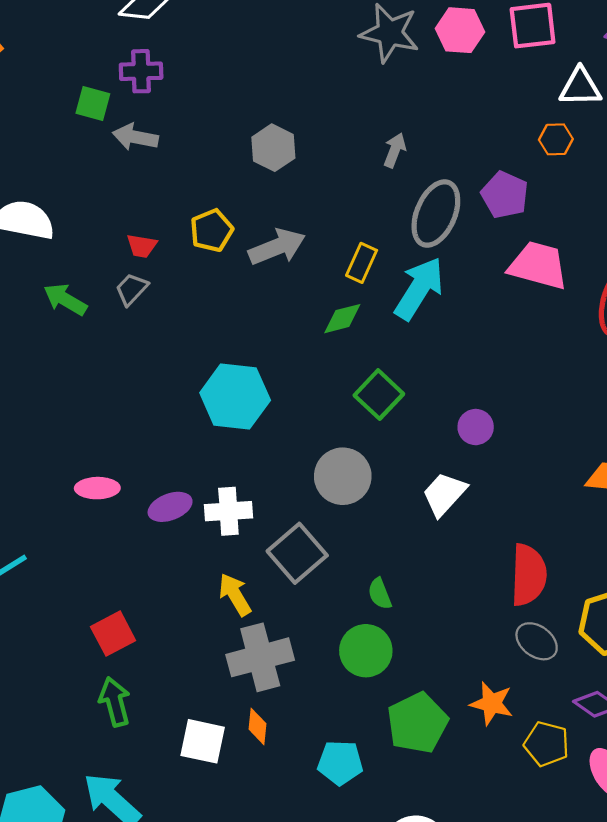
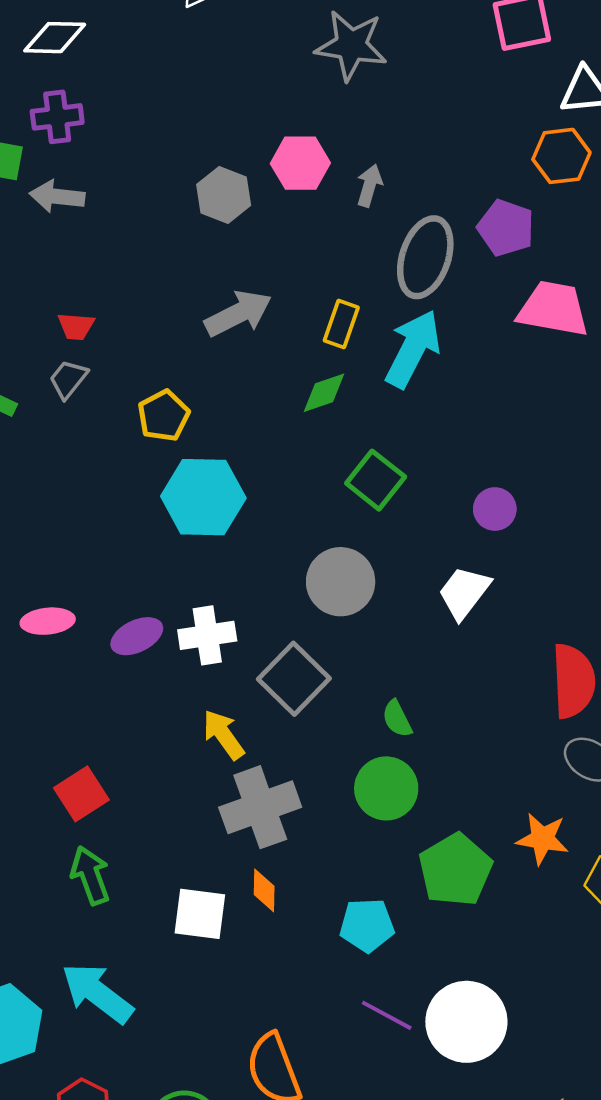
pink hexagon: (460, 30) -> (300, 163), moved
orange hexagon: (556, 139) -> (561, 156), size x1.4
yellow pentagon: (212, 230) -> (164, 416), moved

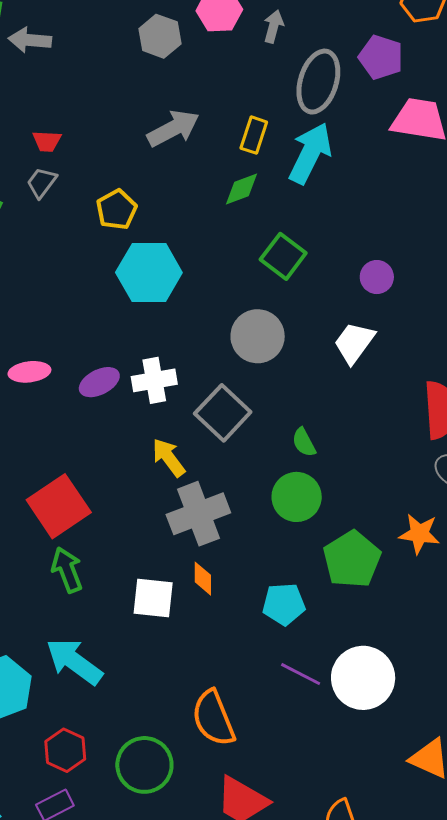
red square: (81, 794) -> (59, 506), size x1.5

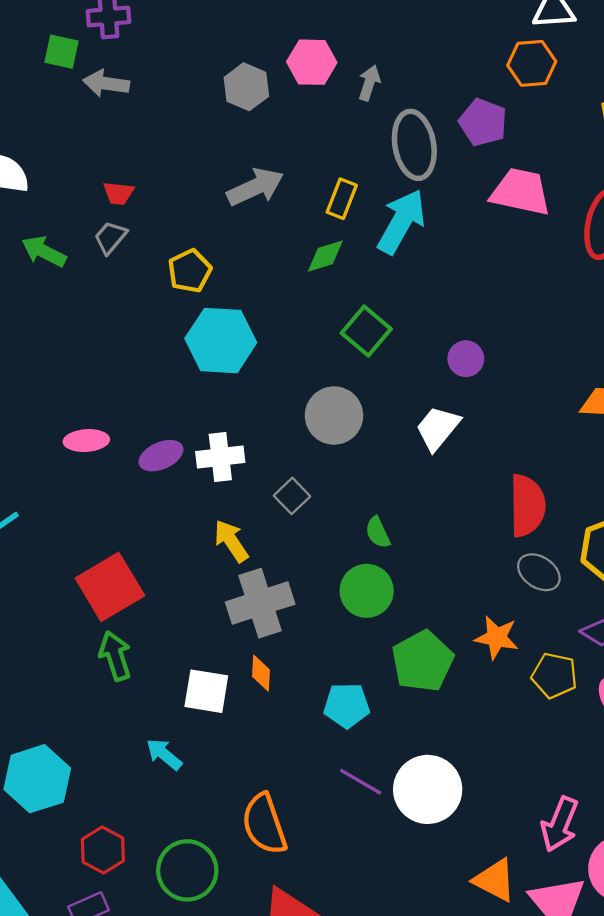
gray ellipse: (318, 82) -> (414, 145), turned -30
gray square: (223, 413) -> (292, 496), size x0.6
cyan arrow: (74, 661) -> (164, 754), moved, size x0.6

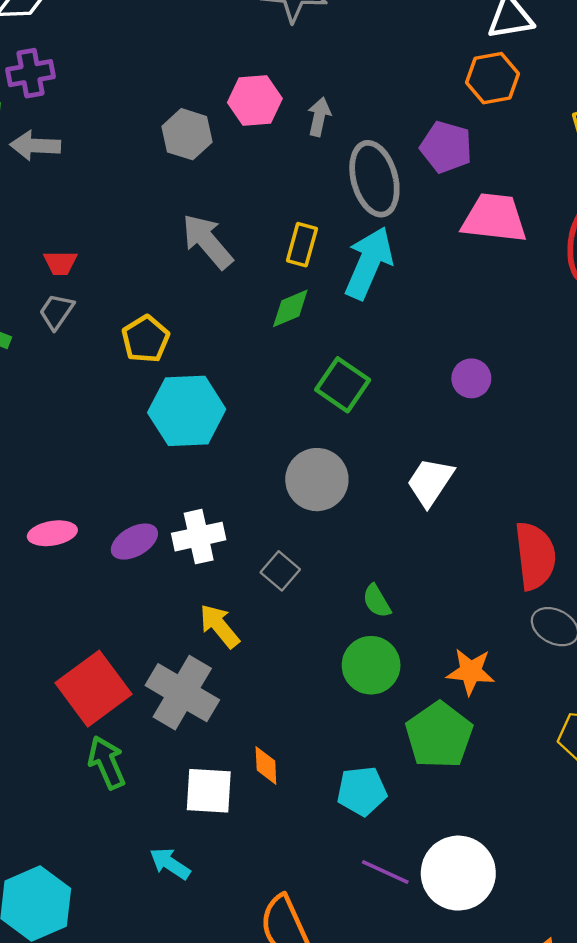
gray arrow: (255, 187) -> (207, 241), turned -100
purple circle: (466, 359) -> (471, 378), moved
gray cross: (260, 603) -> (182, 693), moved, turned -36
orange star: (497, 638) -> (471, 672), moved

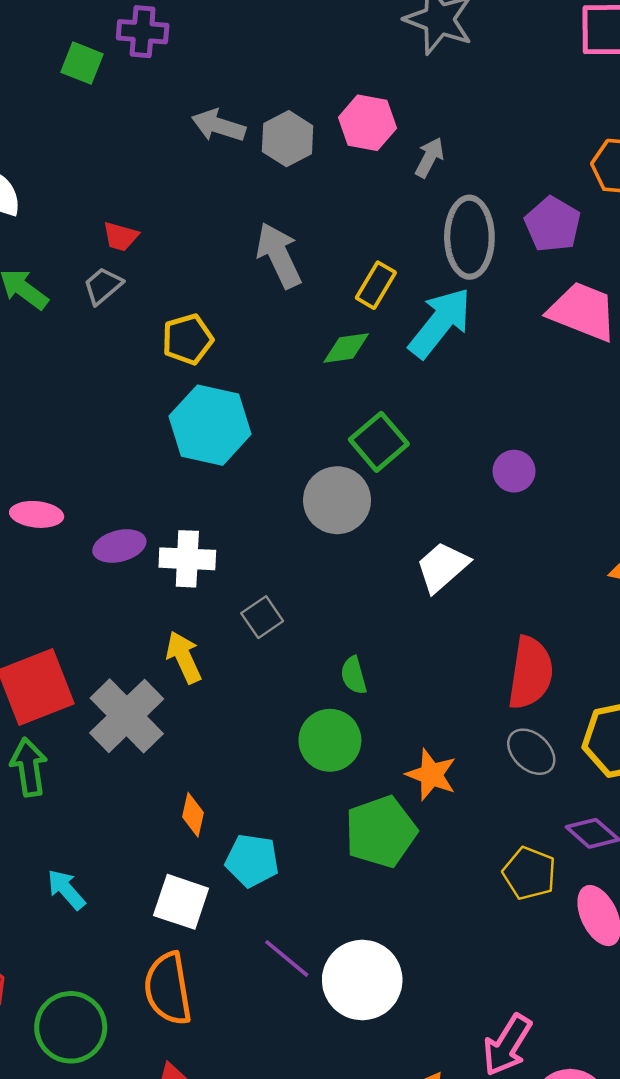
gray arrow: (35, 146) -> (219, 126), moved
gray circle: (317, 480) -> (337, 500), moved
white square: (209, 791) -> (181, 902), moved
cyan pentagon: (362, 791) -> (252, 861), moved

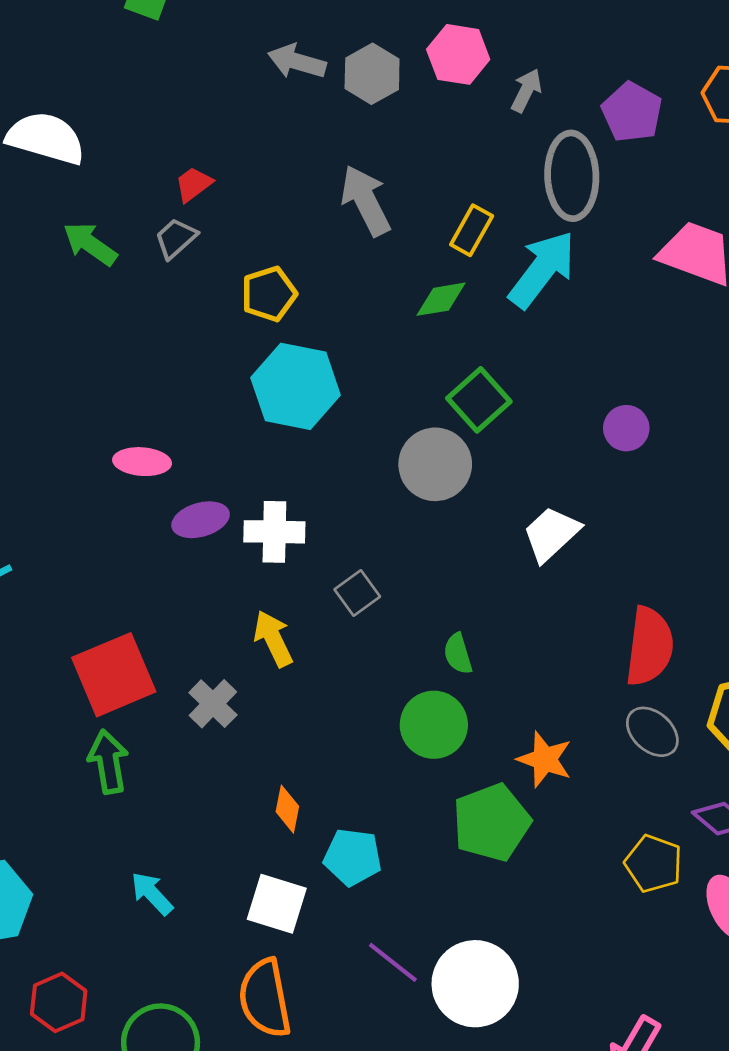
purple pentagon: (553, 224) -> (632, 112), moved
red trapezoid: (121, 236) -> (194, 184), turned 129
pink ellipse: (37, 514) -> (142, 462), moved
gray cross: (127, 716) -> (213, 704), size x0.6

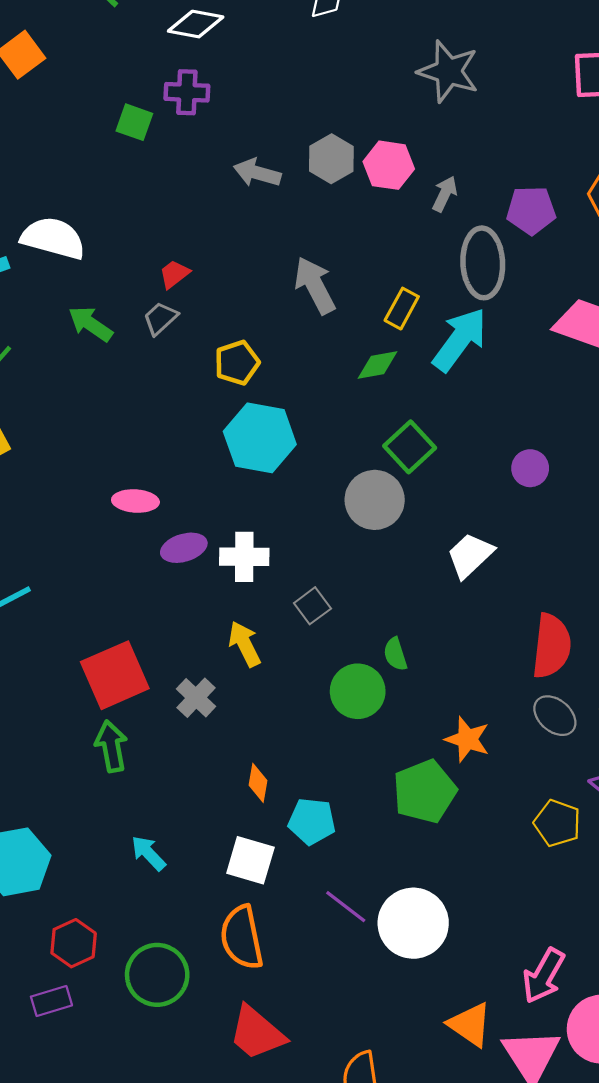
gray hexagon: (372, 74) -> (331, 159), moved
purple pentagon: (632, 112) -> (531, 210), turned -30
green circle: (434, 725) -> (358, 691), moved

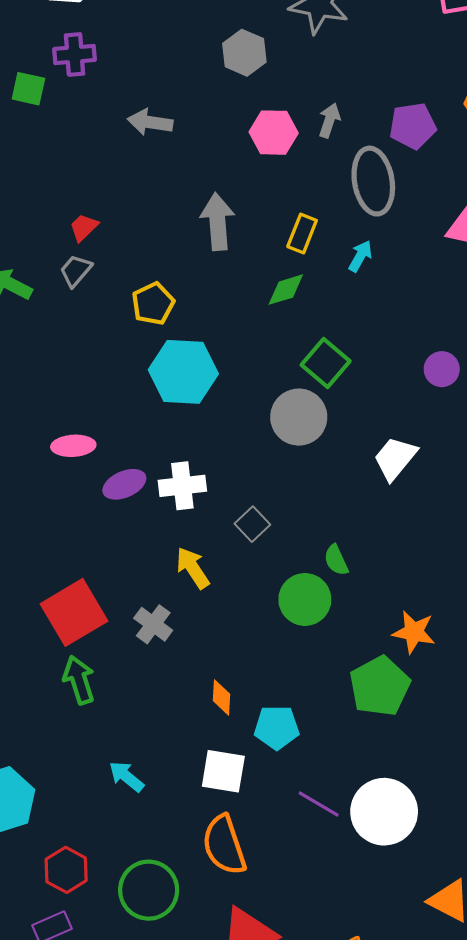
gray hexagon: (331, 159) -> (244, 53), moved
pink hexagon: (389, 165) -> (274, 133), moved
gray arrow: (315, 285) -> (218, 222), turned 30
cyan arrow: (460, 340) -> (360, 256), size x0.5

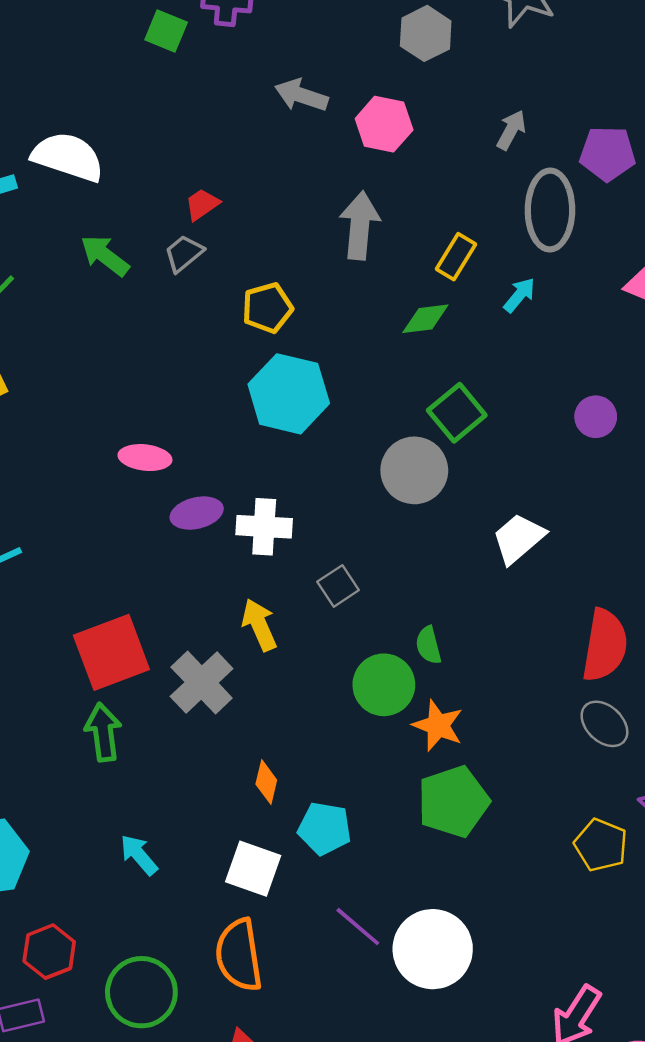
pink hexagon: (274, 133) -> (384, 124), moved
purple circle: (442, 369) -> (596, 417), moved
gray cross: (153, 624) -> (202, 683), size x1.4
orange star: (414, 632) -> (438, 725), moved

